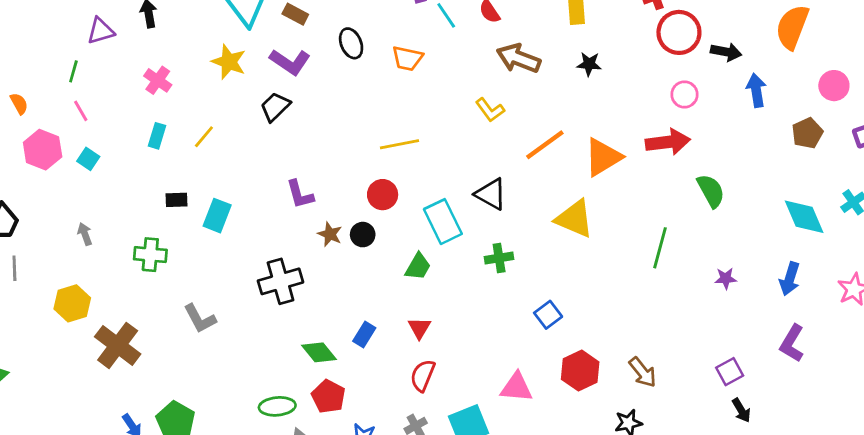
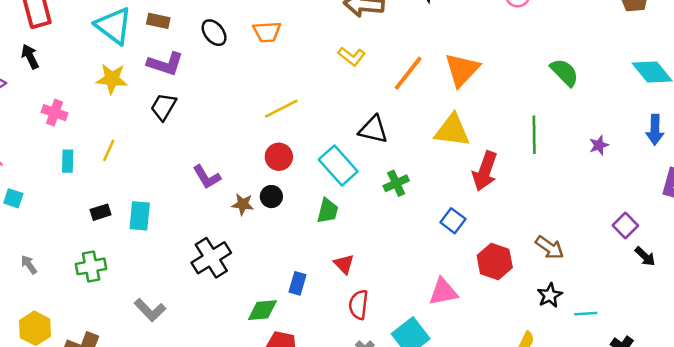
red arrow: (668, 142) -> (485, 171), moved, turned 132
green diamond: (319, 352) -> (262, 310), turned -40

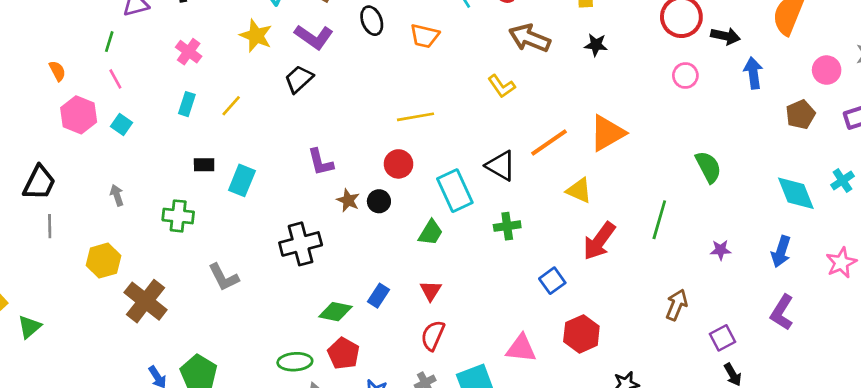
orange line: (408, 73) -> (549, 142), moved
yellow triangle: (452, 130) -> (579, 191), size x0.7
brown arrow: (550, 248) -> (677, 305), moved, turned -120

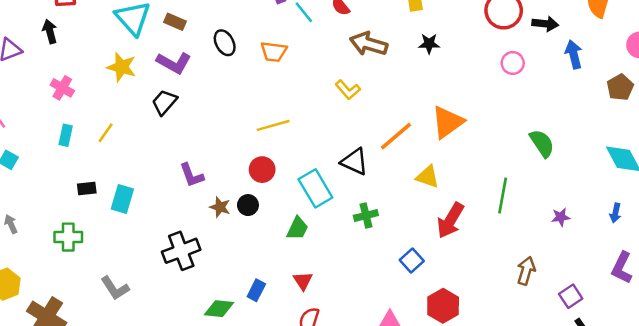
blue arrow: (781, 252) -> (615, 213), size x0.7

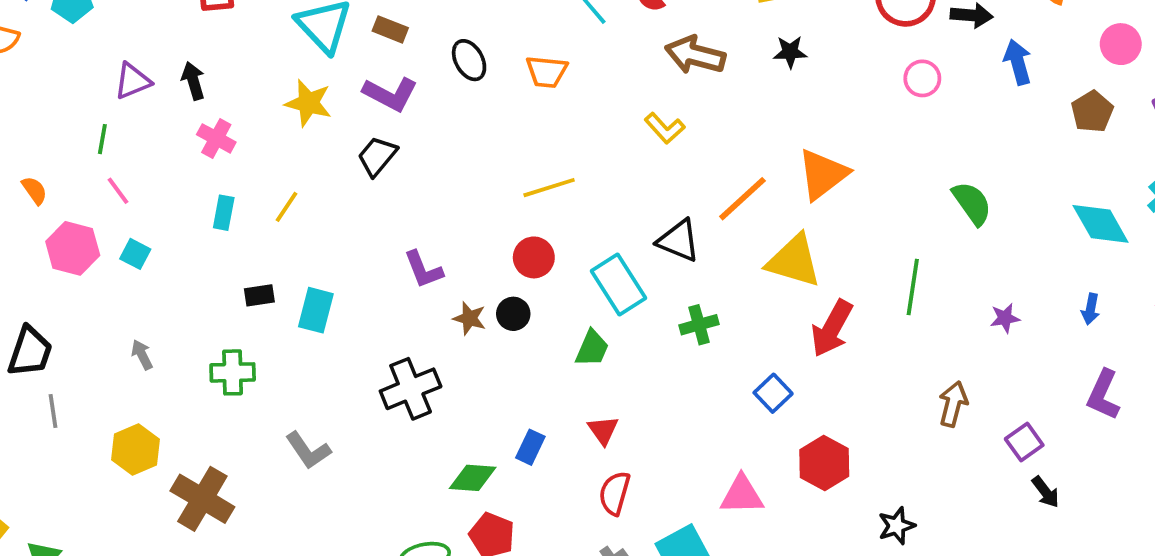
black arrow: (50, 31) -> (193, 81), moved
yellow triangle: (427, 177) -> (794, 261), size x1.5

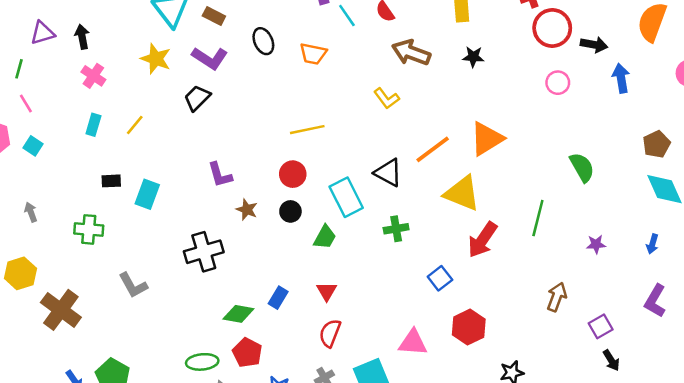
brown pentagon: (1092, 112) -> (656, 144), moved
black circle: (513, 314) -> (290, 211), moved

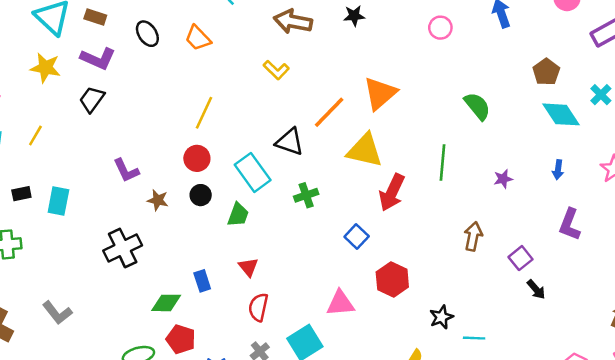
orange trapezoid: (313, 54) -> (198, 38), turned 44
yellow line: (307, 130) -> (204, 113), turned -44
gray L-shape: (133, 285) -> (57, 313), moved
blue rectangle: (278, 298) -> (202, 281), turned -40

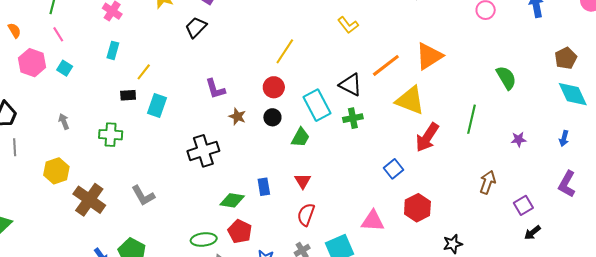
yellow line: (35, 136) -> (144, 72), moved
green cross: (306, 195) -> (353, 118), moved
black arrow: (536, 289) -> (532, 233), turned 84

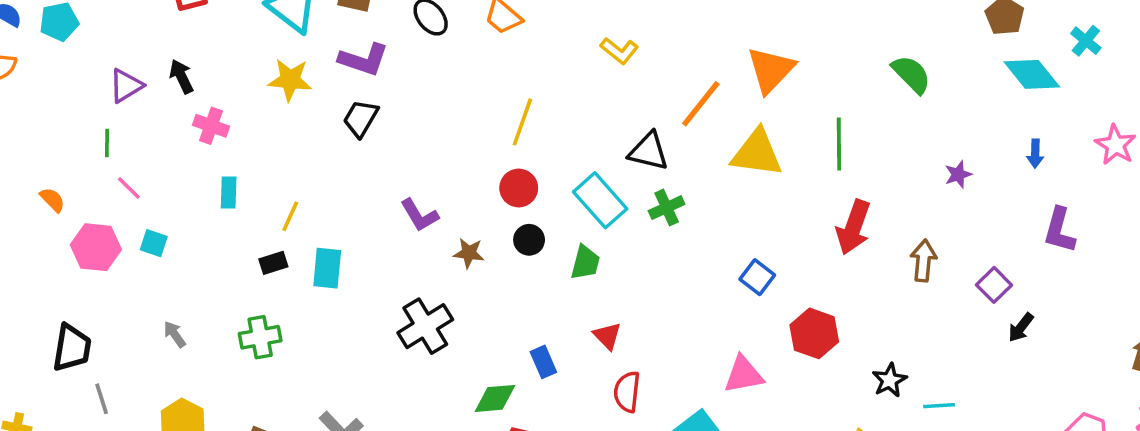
green line: (471, 119) -> (839, 144), moved
red arrow: (427, 137) -> (853, 227), moved

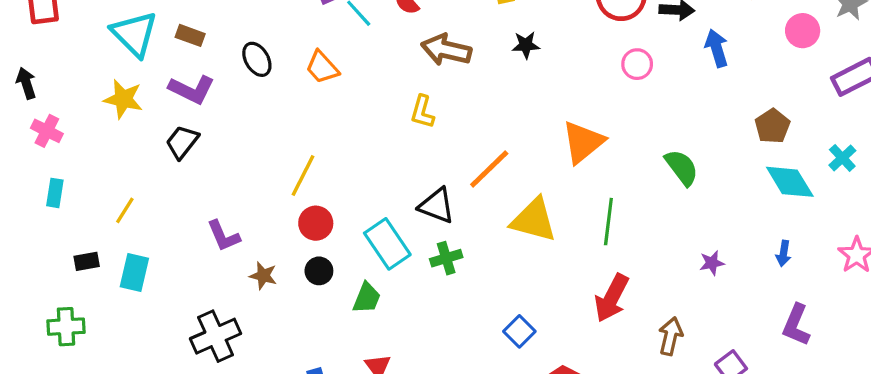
yellow L-shape: (619, 51) -> (422, 112), turned 60
orange triangle: (771, 70) -> (583, 142), moved
yellow line: (522, 122) -> (303, 175), moved
yellow line: (290, 216) -> (125, 210), moved

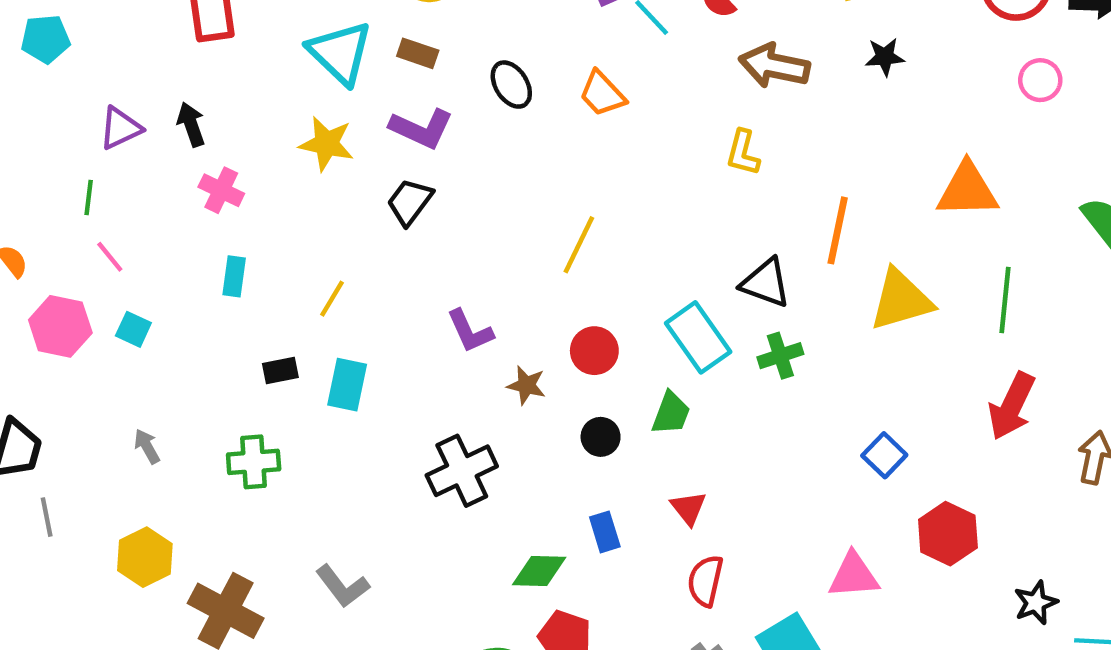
orange triangle: (583, 142) -> (967, 190), turned 39
orange line: (489, 169) -> (838, 230), turned -33
yellow triangle: (534, 220) -> (901, 300), turned -30
red circle: (316, 223) -> (594, 351), moved
black circle: (319, 271) -> (601, 437), moved

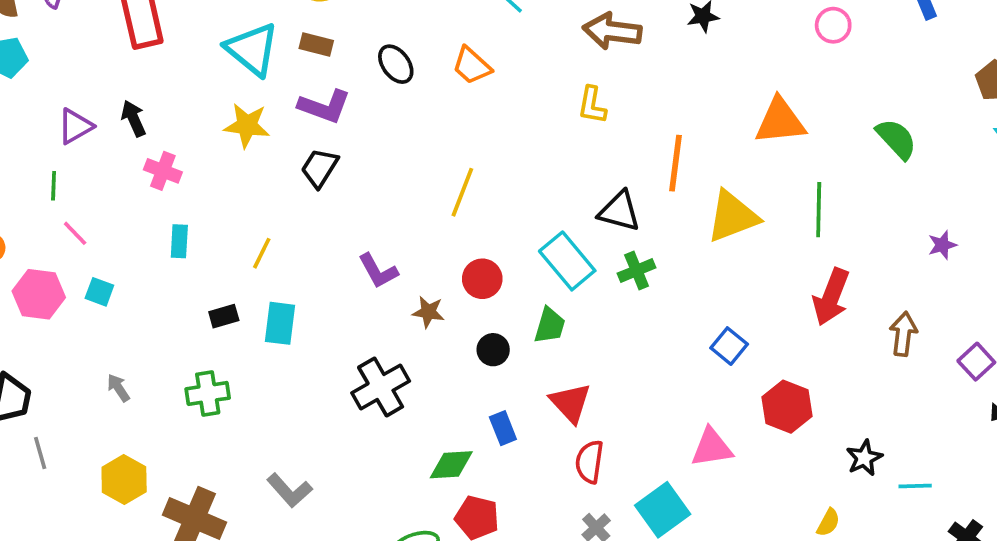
red triangle: (688, 508) -> (571, 403), size x1.4

